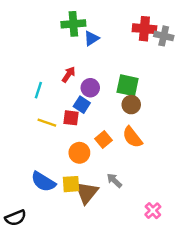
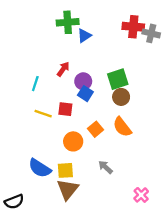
green square: (128, 85) -> (118, 79), turned -30
blue square: (82, 105) -> (85, 94), moved
brown triangle: (87, 193) -> (68, 189), moved

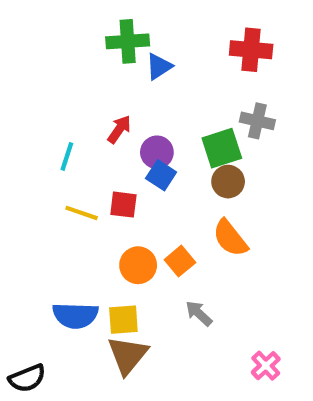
gray cross: (151, 33) -> (257, 121), moved
orange square: (95, 129) -> (180, 261), moved
blue semicircle: (40, 168) -> (75, 315), turned -30

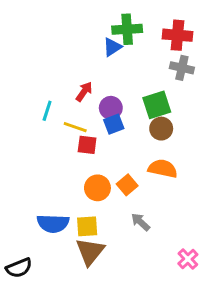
green cross: (128, 41) -> (127, 29), moved
gray cross: (257, 121) -> (182, 68), moved
blue square: (161, 175) -> (114, 124), turned 36
yellow line: (82, 213) -> (75, 127), moved
orange semicircle: (230, 238) -> (163, 169), turned 140

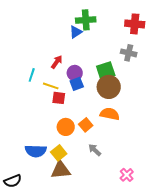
red cross: (177, 35) -> (135, 24), moved
gray cross: (182, 68) -> (129, 53), moved
brown circle: (161, 129) -> (109, 87), size x1.5
yellow square: (87, 226) -> (59, 153), turned -35
brown triangle: (90, 252) -> (61, 170), turned 45

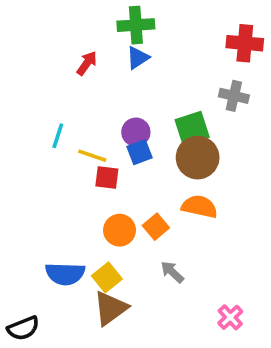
green cross: (86, 20) -> (136, 25), moved
red arrow: (57, 62) -> (87, 63), moved
brown triangle: (61, 170) -> (110, 308), turned -30

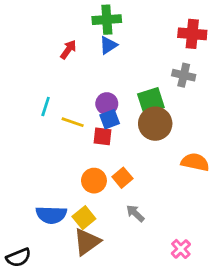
red square: (107, 178) -> (103, 136), moved
orange semicircle: (199, 207) -> (195, 162), moved

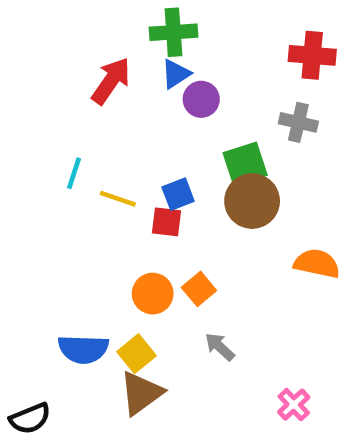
red arrow: (68, 50) -> (111, 81), size x1.5
purple circle: (107, 104) -> (201, 99), moved

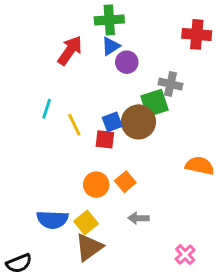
gray cross: (298, 122) -> (171, 84), moved
yellow line: (118, 199) -> (74, 125), turned 45
brown circle: (252, 201) -> (138, 122), moved
gray arrow: (220, 347) -> (138, 218), turned -42

